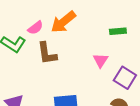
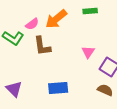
green rectangle: (118, 31) -> (90, 11), moved

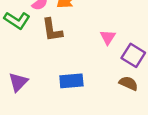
purple triangle: (14, 89) -> (18, 82), turned 30

